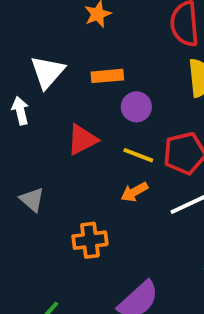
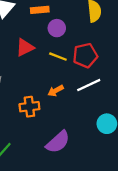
orange arrow: (134, 192) -> (56, 91), moved

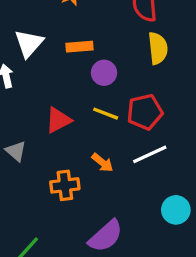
red triangle: (25, 47) -> (58, 120), moved
orange arrow: (56, 91) -> (102, 163), turned -112

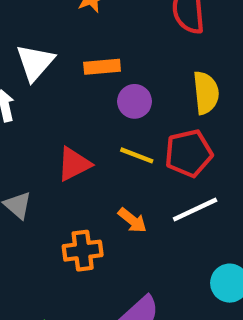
yellow semicircle: (158, 48) -> (206, 93), moved

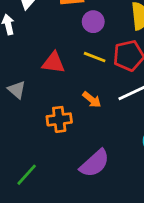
red triangle: (74, 164) -> (54, 63), turned 35

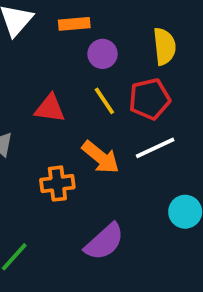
yellow line: (95, 57) -> (104, 101), turned 35
orange arrow: (92, 100) -> (101, 157), size x1.5

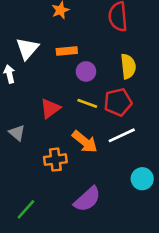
yellow line: (104, 101) -> (87, 103), turned -36
red triangle: (50, 108) -> (50, 108), turned -45

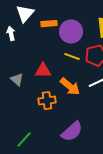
orange rectangle: (67, 51) -> (49, 24), moved
purple circle: (86, 71) -> (71, 32), size x1.5
red triangle: (50, 108) -> (43, 71), moved, turned 36

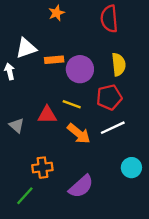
white triangle: (25, 14) -> (26, 48), turned 30
yellow line: (72, 57) -> (72, 104), moved
orange cross: (47, 101) -> (42, 168), moved

